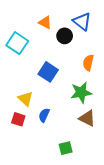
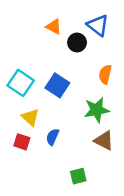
cyan square: (17, 43) -> (21, 83), moved

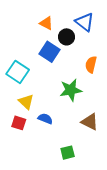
blue square: (57, 85) -> (50, 52), moved
green star: (97, 110) -> (71, 90), moved
blue semicircle: (52, 137) -> (45, 119), turned 88

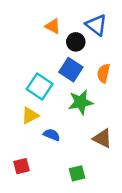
blue square: (50, 52) -> (71, 70), moved
cyan square: (18, 72) -> (40, 87), moved
yellow triangle: (26, 102) -> (30, 115), turned 49
red square: (19, 123) -> (22, 166), moved, turned -32

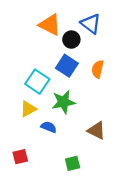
orange triangle: (53, 26) -> (50, 25), size x1.5
green star: (81, 102) -> (63, 102), moved

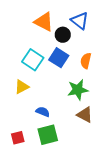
cyan square: (37, 82) -> (33, 60), moved
green star: (63, 102) -> (78, 90), moved
yellow triangle: (28, 109) -> (22, 87), moved
green square: (73, 163) -> (48, 135), moved, size x1.5

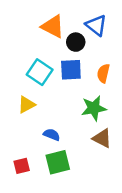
blue square: (59, 58) -> (71, 70), turned -36

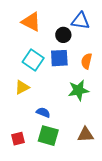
blue triangle: (96, 25) -> (80, 21), turned -30
orange triangle: (53, 26) -> (31, 22), moved
brown triangle: (102, 138) -> (85, 135), moved, turned -30
green square: (58, 162) -> (48, 136), turned 30

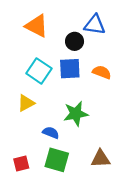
orange semicircle: (86, 61) -> (102, 72), turned 98
green star: (78, 90) -> (76, 114), moved

